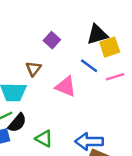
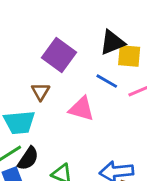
purple square: (52, 40) -> (59, 55), size x1.6
yellow square: (110, 47) -> (129, 56), turned 30

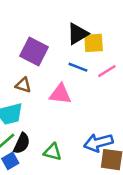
brown triangle: (40, 92) -> (23, 85), turned -35

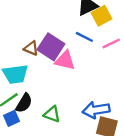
yellow square: (94, 43) -> (101, 16), turned -30
purple square: (34, 52) -> (51, 47), moved

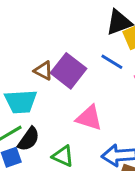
pink triangle: (65, 61) -> (89, 118), moved

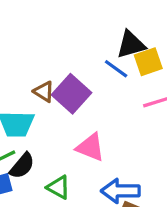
blue line: (112, 62) -> (116, 69), moved

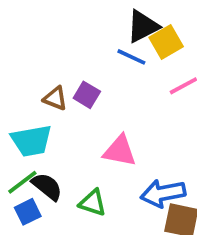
purple square: (71, 94) -> (87, 95), size x0.6
black semicircle: (22, 166) -> (47, 187), turned -80

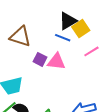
brown triangle: (55, 98) -> (20, 37), moved, size x1.6
pink triangle: (120, 151) -> (56, 62), moved

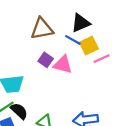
yellow square: (81, 29) -> (89, 46), moved
brown triangle: (20, 37) -> (42, 29), moved, turned -35

